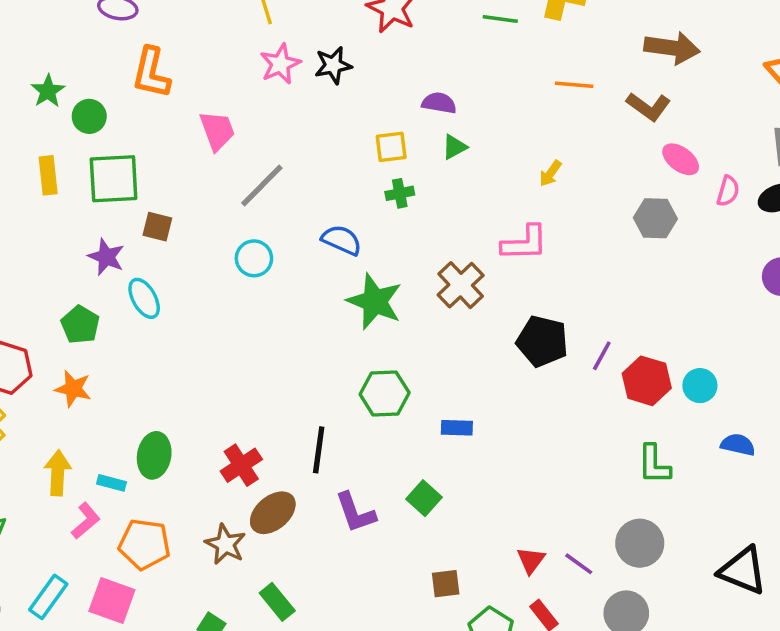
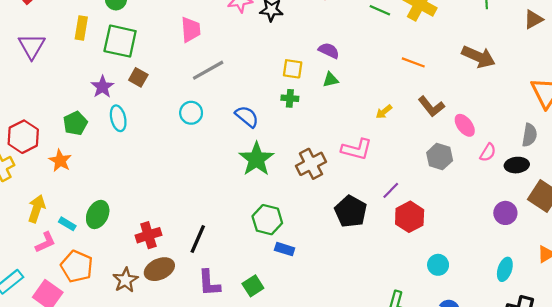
brown L-shape: (649, 107) -> (431, 106), moved
purple line: (602, 356) -> (391, 190), moved
red hexagon: (647, 381) -> (410, 217), moved
green hexagon: (385, 393) -> (267, 220), moved

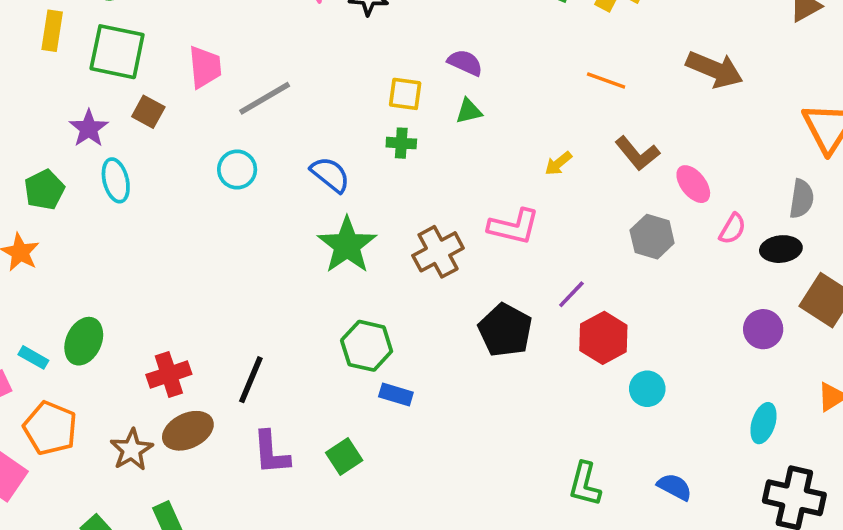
pink trapezoid: (191, 30) -> (205, 67), moved
cyan circle: (438, 265) -> (647, 389), moved

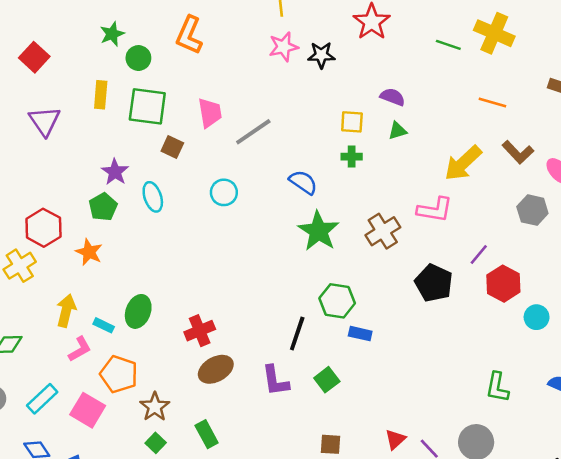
purple star: (89, 128) -> (115, 172), moved
yellow arrow: (558, 163) -> (463, 163), size x2.0
cyan circle: (237, 169) -> (224, 192), moved
black line: (251, 380) -> (297, 334), moved
brown star: (132, 450) -> (155, 407), moved

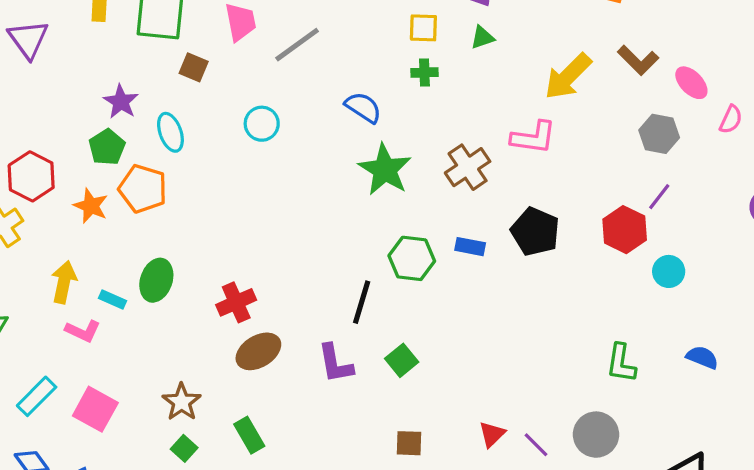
purple line: (479, 255) -> (659, 197), moved
blue rectangle: (360, 334) -> (470, 247), moved
pink L-shape: (80, 349) -> (83, 331), turned 56
orange pentagon: (119, 374) -> (143, 189), moved

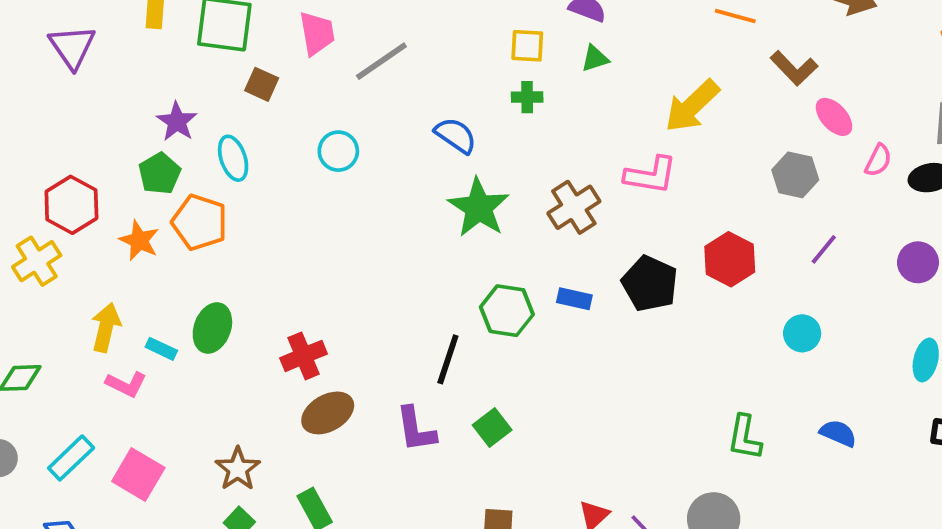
brown L-shape: (638, 60) -> (794, 68), moved
purple line: (659, 197) -> (824, 249), moved
red hexagon: (625, 230) -> (730, 259), moved

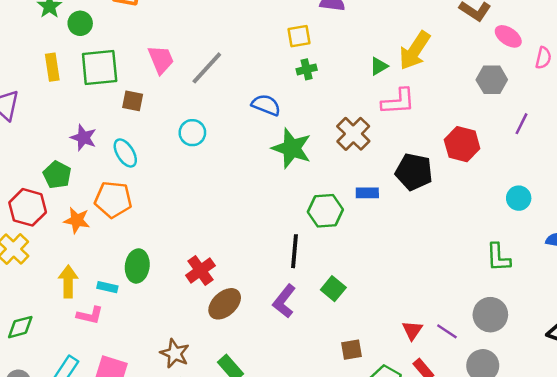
green triangle: (595, 59) -> (379, 66), moved
green pentagon: (160, 174) -> (57, 175), moved
cyan circle: (802, 333) -> (519, 198), moved
purple L-shape: (416, 429) -> (284, 301), turned 60

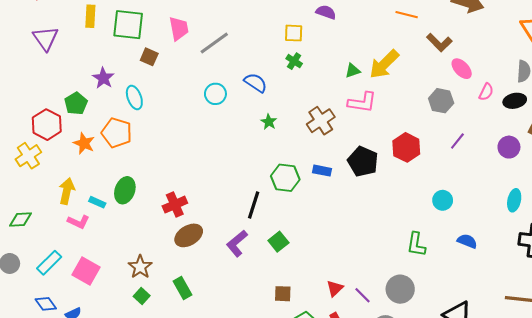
green cross: (307, 69) -> (294, 61), turned 35
cyan circle: (192, 133) -> (215, 94), moved
green star: (292, 148) -> (269, 122), size x0.5

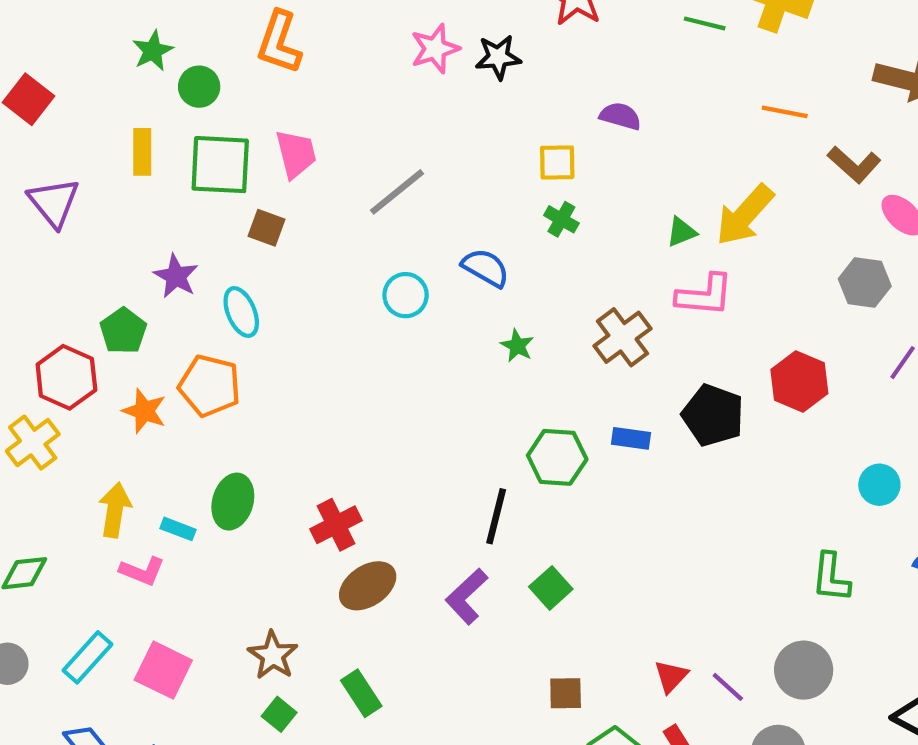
pink trapezoid: (179, 29) -> (296, 154), moved

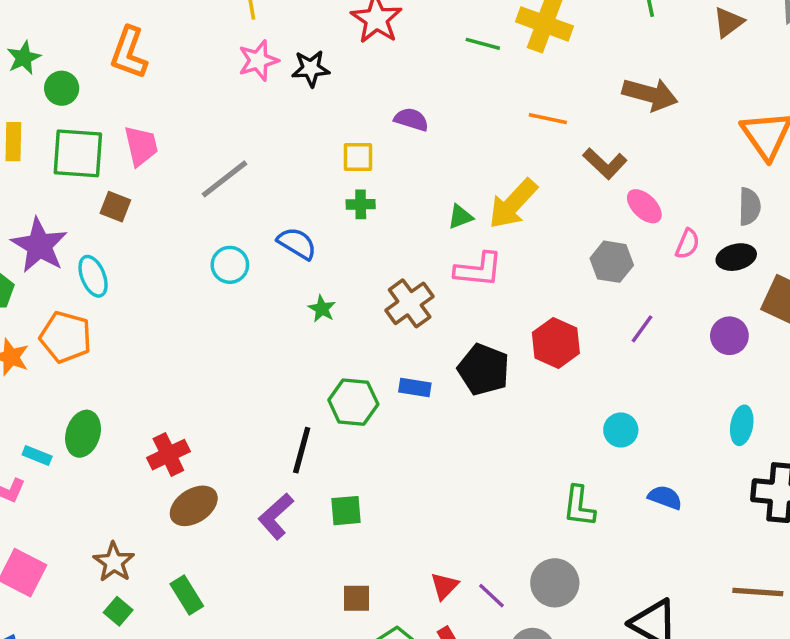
green cross: (561, 219) -> (361, 204), turned -32
purple star: (176, 276) -> (39, 245), size x1.5
green square: (551, 588) -> (346, 511), turned 36

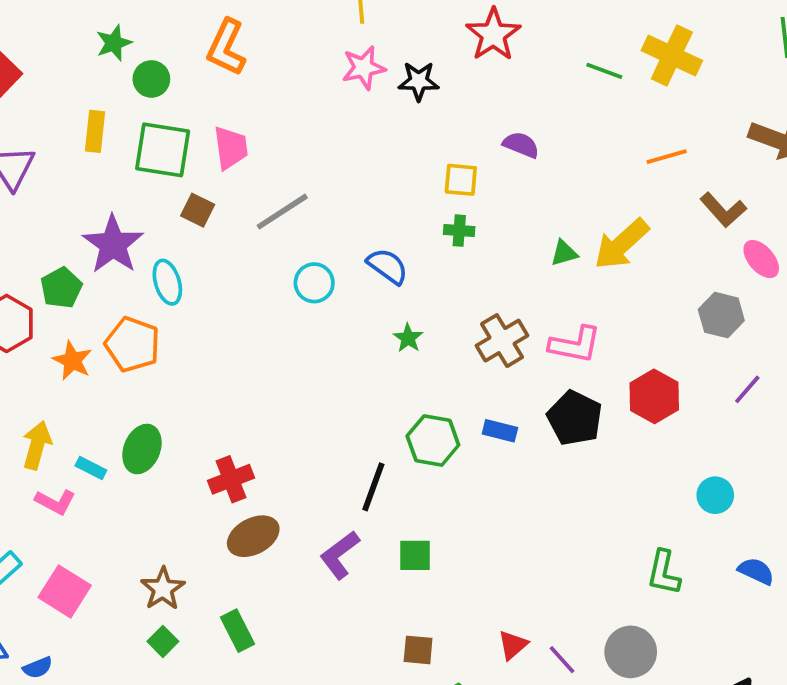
orange line: (548, 119) -> (667, 157), turned -33
gray line: (225, 179) -> (282, 212), moved
pink L-shape: (478, 270) -> (575, 345), moved

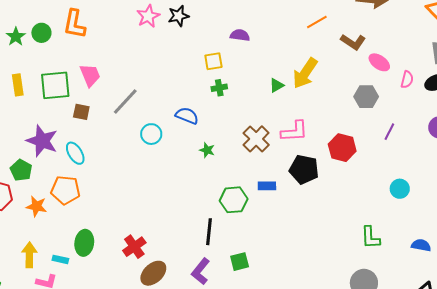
green circle: (151, 79) -> (41, 33), moved
cyan circle: (715, 495) -> (400, 189), moved
blue semicircle: (756, 571) -> (421, 245), moved

